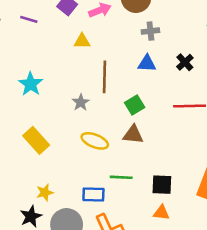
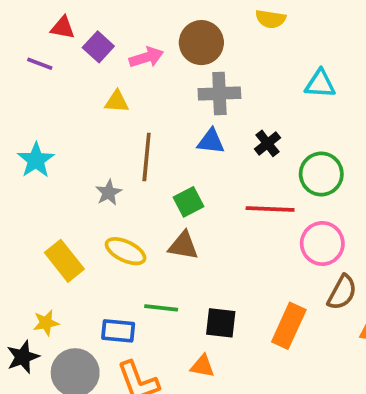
gray cross: (150, 31) -> (219, 94), size x1.5
yellow rectangle: (36, 140) -> (64, 261), moved
orange triangle: (161, 213) -> (202, 366), moved

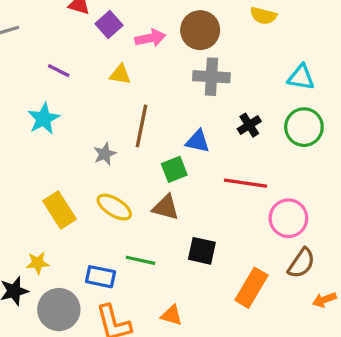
purple line: (40, 64) -> (59, 71), moved
blue triangle: (211, 141) -> (198, 141), moved
green circle: (321, 174) -> (304, 127), moved
black square: (221, 323) -> (202, 251), moved

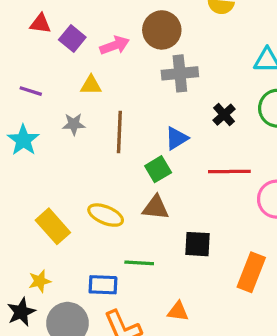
blue triangle: (198, 141) -> (177, 138), turned -35
gray star: (105, 154) -> (74, 124), moved, turned 30

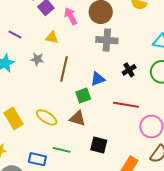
pink arrow: (115, 45) -> (71, 16), turned -108

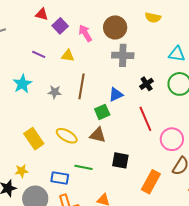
purple line: (15, 34) -> (39, 54), moved
gray star: (37, 59) -> (55, 92), moved
red line: (126, 105) -> (145, 119), turned 60

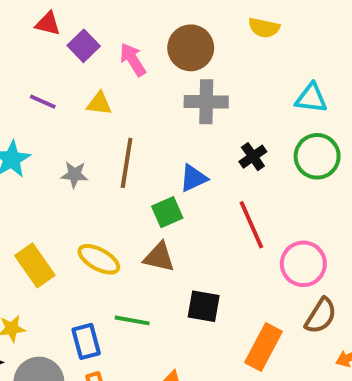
blue rectangle: (60, 178) -> (86, 341), turned 66

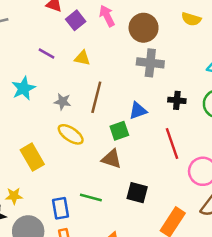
pink arrow: (133, 60) -> (107, 16), moved
black cross: (253, 157) -> (177, 100), turned 35
yellow ellipse: (99, 259) -> (71, 134), moved

